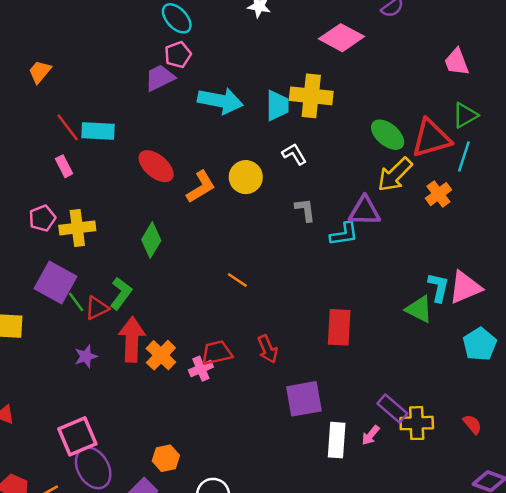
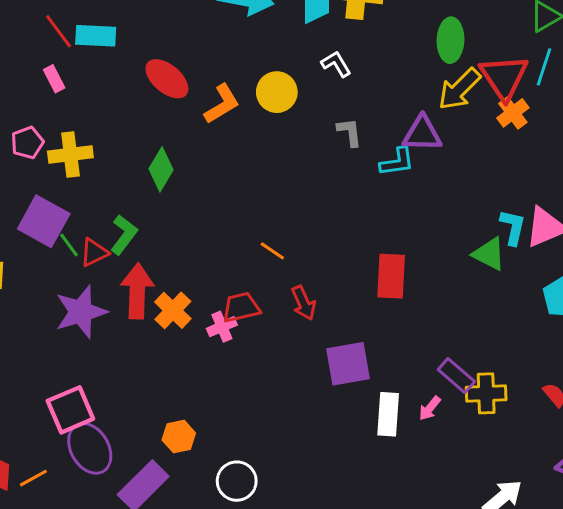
green ellipse: (388, 135) -> (450, 40), turned 52
red triangle: (431, 138) -> (504, 77), moved, turned -48
orange line: (237, 280) -> (272, 251), moved
purple star: (86, 356) -> (81, 312), size x1.8

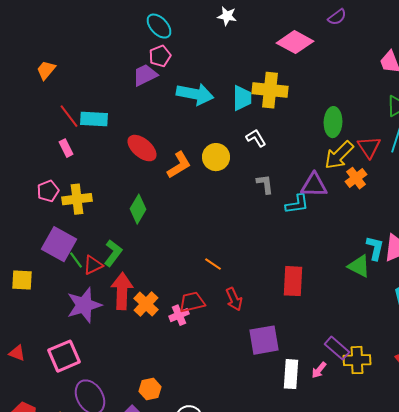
red triangle: (504, 77) -> (369, 147), size x0.7
orange cross: (513, 113) -> (356, 178), moved
pink square: (70, 410) -> (64, 356), moved

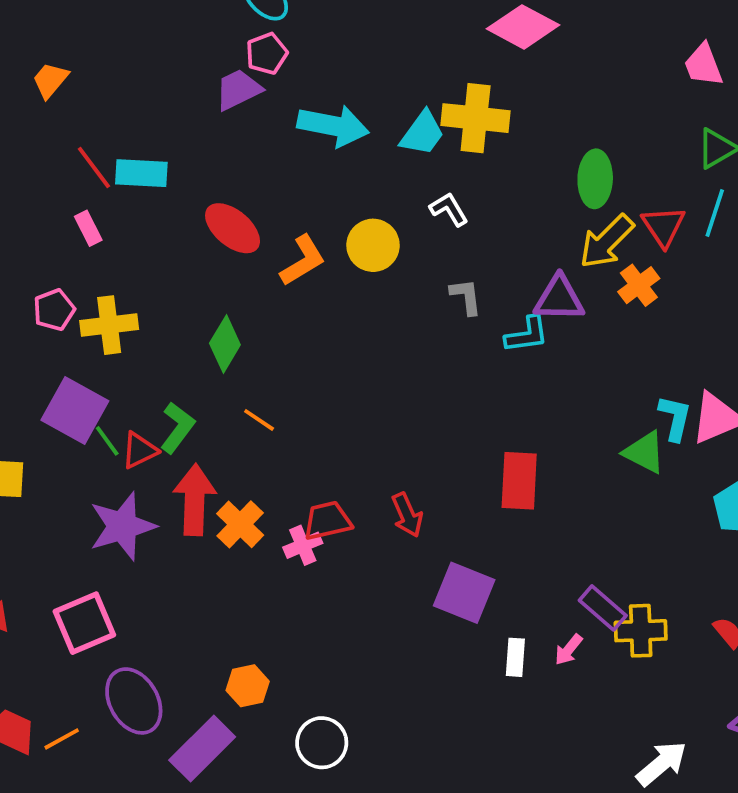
cyan trapezoid: (242, 98) -> (422, 133), turned 36
orange line: (213, 264) -> (259, 420), moved
purple square: (264, 340) -> (464, 593), turned 32
white rectangle: (291, 374) -> (515, 657), size x0.7

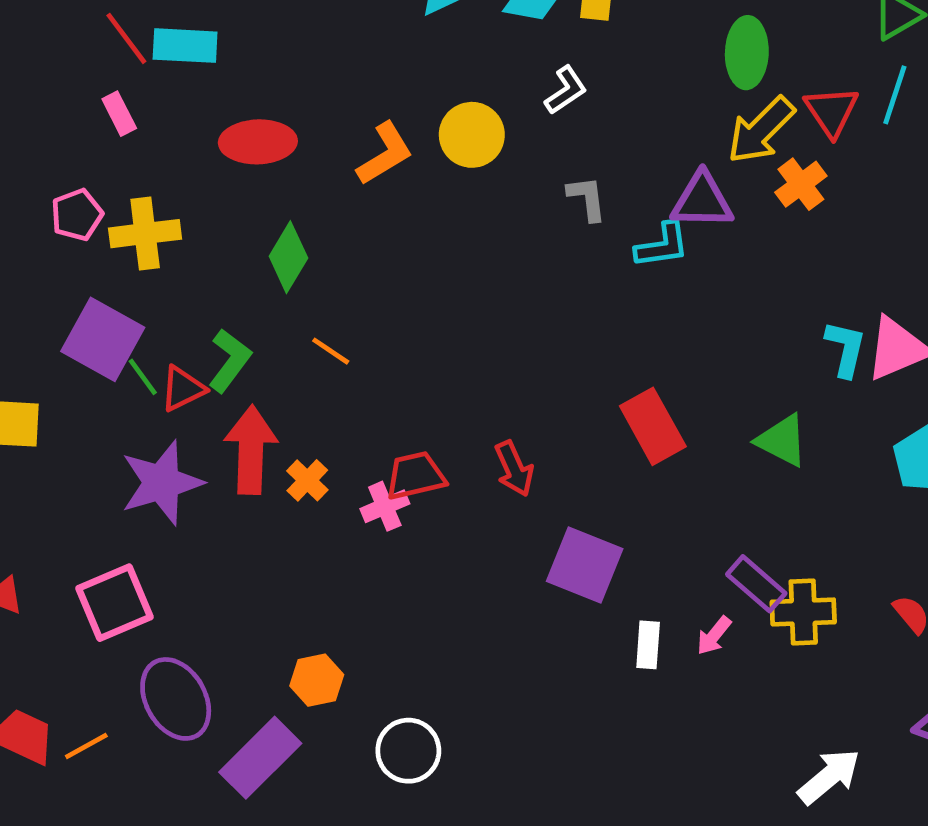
white L-shape: (449, 209) -> (566, 90), turned 87
red ellipse: (233, 228) -> (258, 142), moved, turned -42
green triangle: (645, 452) -> (782, 440), moved
red rectangle: (519, 481) -> (653, 426), turned -32
orange cross: (240, 524) -> (307, 480), size x0.7

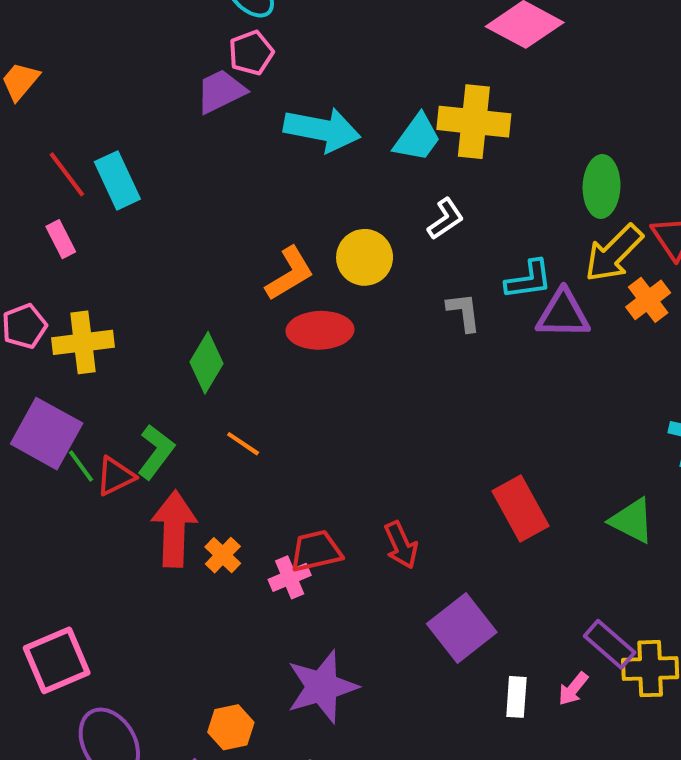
cyan rectangle: (185, 46) -> (117, 180), turned 62
red ellipse: (258, 142) -> (320, 330), moved
cyan L-shape: (662, 245) -> (529, 280), moved
purple star: (162, 483) -> (322, 687), moved
purple square: (585, 565) -> (462, 628), turned 30

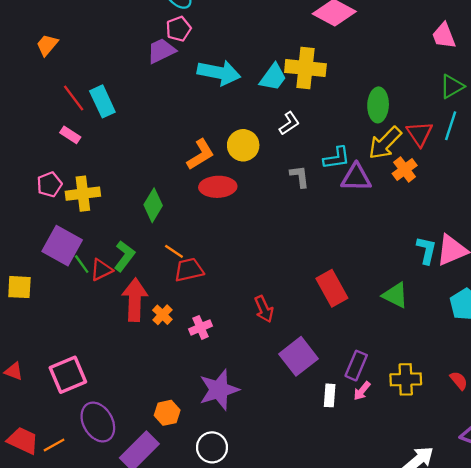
pink rectangle: (61, 239) -> (70, 135), turned -30
red trapezoid: (316, 551) -> (189, 270), moved
purple rectangle: (610, 644) -> (356, 366), moved, turned 72

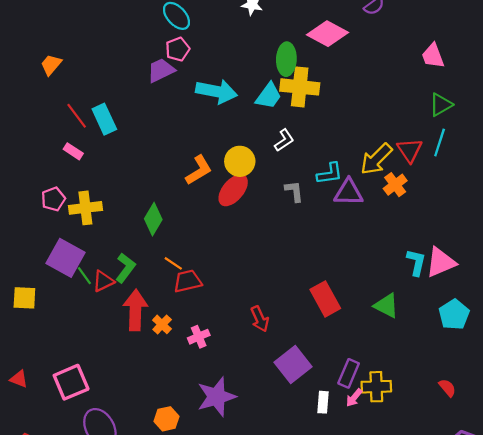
green ellipse: (378, 105) -> (286, 59), moved
red ellipse: (218, 187) -> (233, 190), moved, turned -48
yellow cross: (406, 379) -> (376, 387), moved

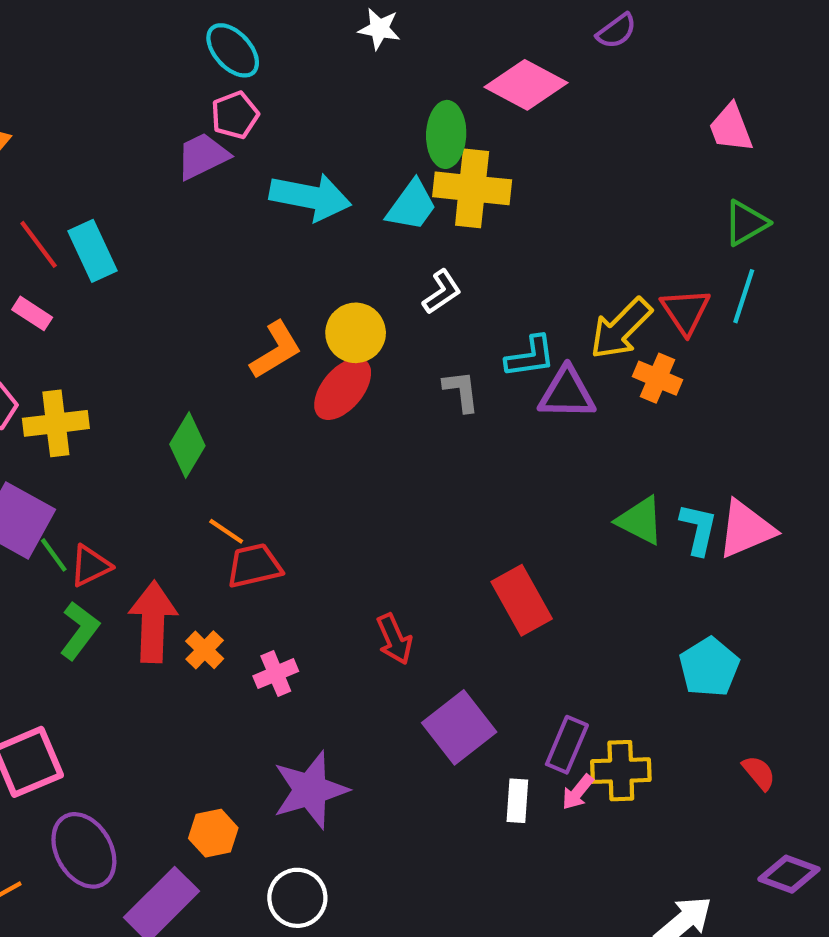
orange cross: (395, 185) -> (657, 378), turned -30
green L-shape: (125, 268) -> (80, 630), moved
green triangle: (386, 306) -> (640, 520), moved
cyan pentagon: (454, 315) -> (709, 667), moved

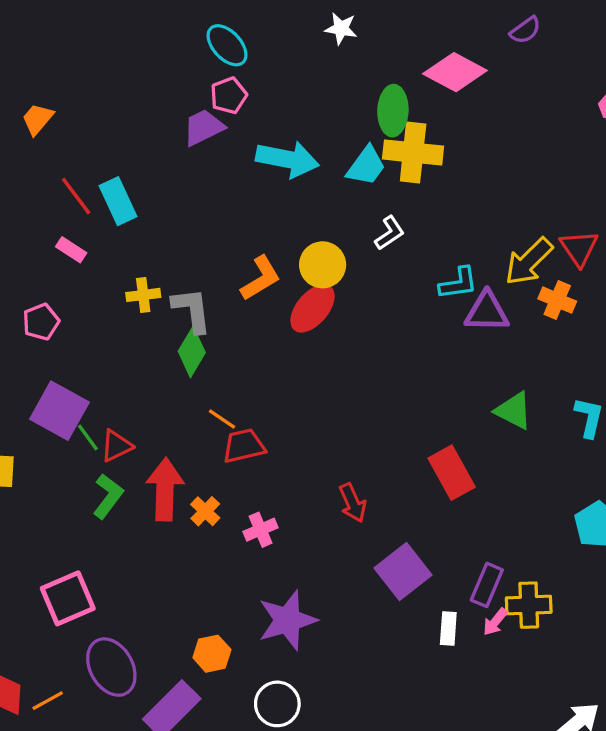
gray L-shape: (461, 391) -> (192, 310), moved, size x1.4
yellow cross: (56, 423) -> (143, 295), moved, size x0.7
green triangle: (640, 520) -> (514, 411), moved

